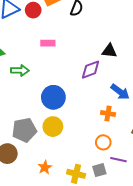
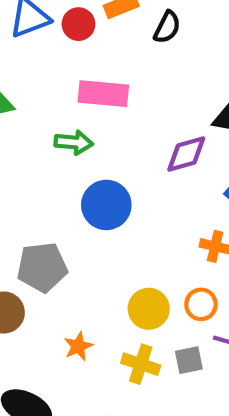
pink rectangle: (48, 43) -> (103, 94), size x1.6
green arrow: (20, 70) -> (74, 142), moved
yellow circle: (53, 127) -> (149, 309), moved

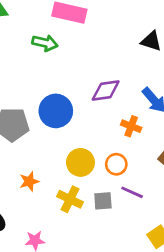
purple diamond: (186, 154) -> (106, 90), moved
blue circle: (106, 205) -> (56, 111), moved

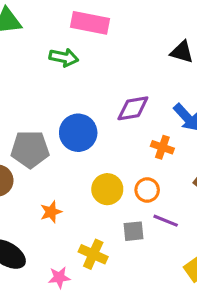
yellow cross: (70, 199) -> (93, 254), moved

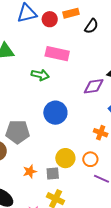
purple diamond: (133, 108) -> (94, 86), moved
blue circle: (78, 133) -> (55, 113), moved
gray square: (134, 231) -> (53, 174), moved

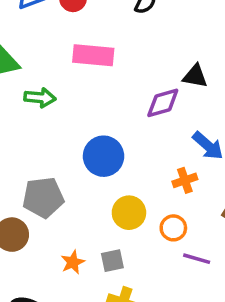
green arrow: (40, 75) -> (40, 98), moved
orange cross: (101, 133) -> (185, 180), turned -32
yellow circle: (65, 158) -> (129, 213), moved

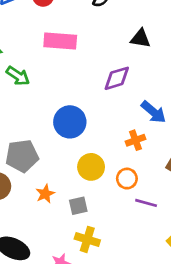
black triangle: (195, 76) -> (140, 38), moved
green arrow: (40, 98) -> (18, 76), turned 30
orange star: (73, 262) -> (45, 194), moved

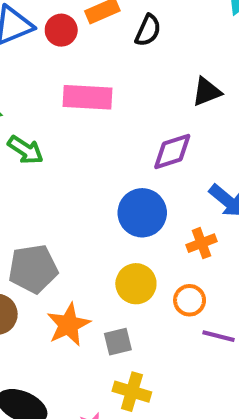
black triangle: (140, 38) -> (207, 92), turned -30
blue circle: (70, 122) -> (142, 213), moved
orange star: (45, 194) -> (68, 325), size x1.5

